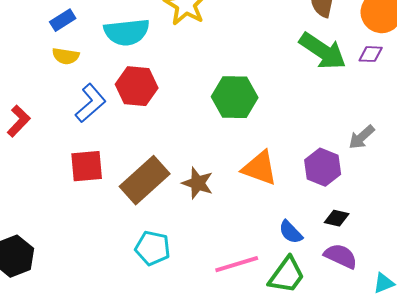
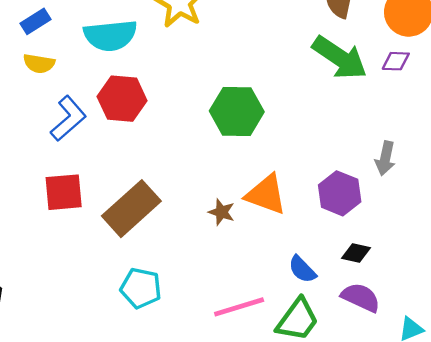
gray arrow: (362, 137) -> (385, 158), turned -36
brown star: (198, 183) -> (222, 212), moved, size x0.7

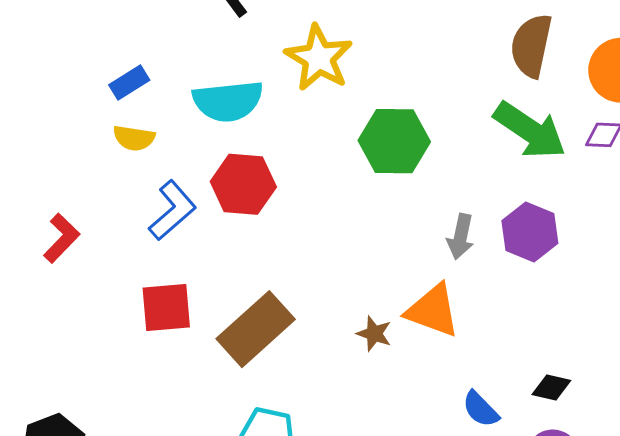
green hexagon: (237, 111) -> (394, 141), moved
gray arrow: (385, 158) -> (461, 237), moved
purple hexagon: (340, 193) -> (530, 232), moved

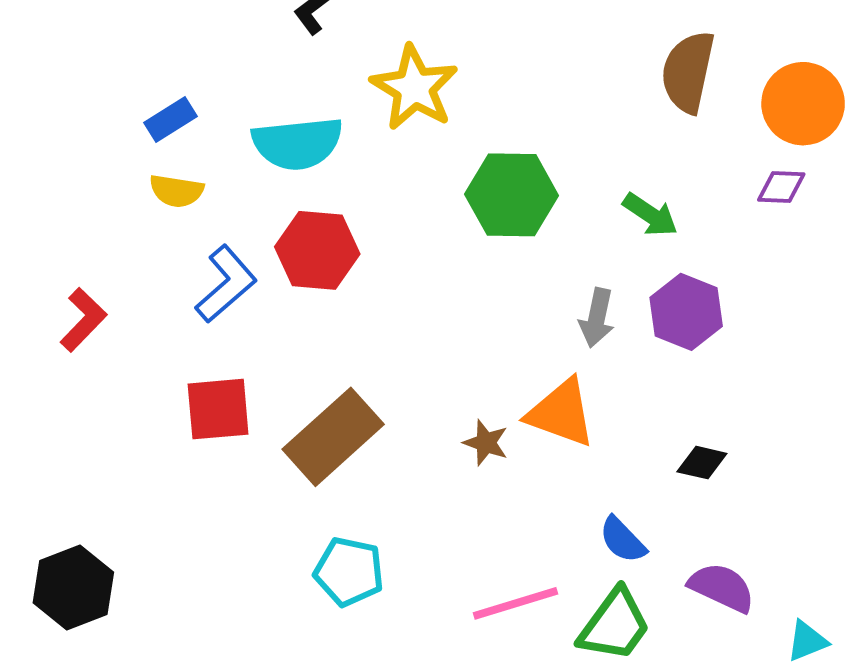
green arrow: (530, 130) -> (650, 215), moved, size x0.6
black diamond: (551, 388) -> (702, 463), moved

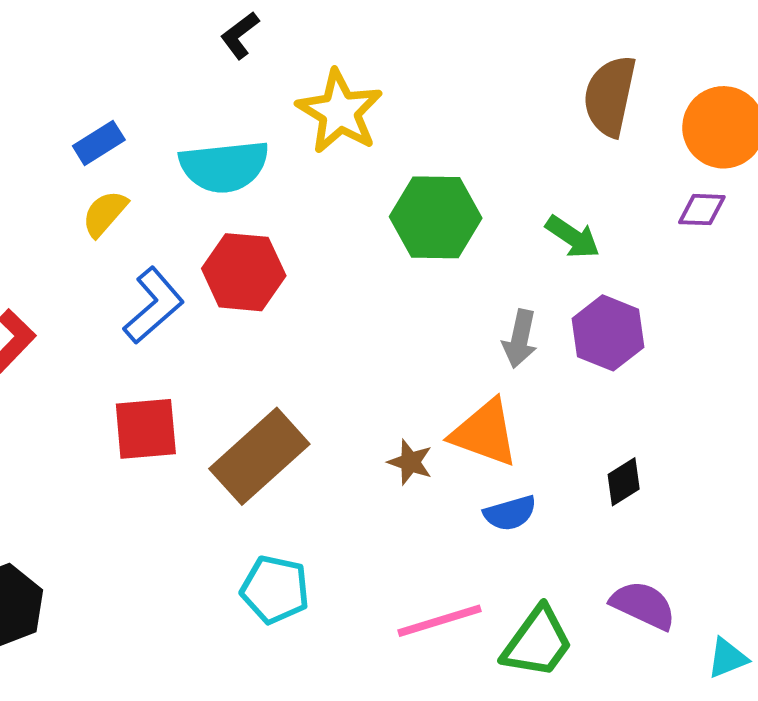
yellow semicircle: (176, 191) -> (105, 213), turned 122
black diamond: (702, 463) -> (624, 482), turned -45
blue semicircle: (623, 540) -> (510, 513), moved, turned -62

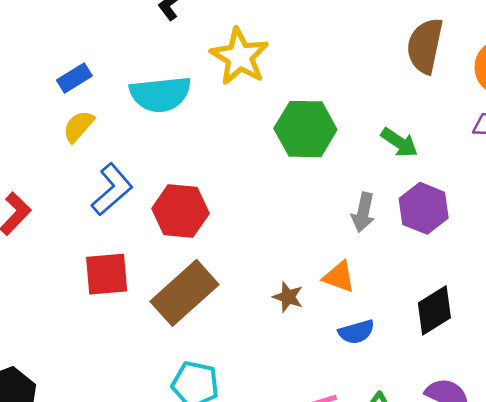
red hexagon: (244, 272) -> (180, 211), moved
orange triangle: (485, 433) -> (339, 277), size x0.7
black diamond: (624, 482) -> (434, 310), size x1.5

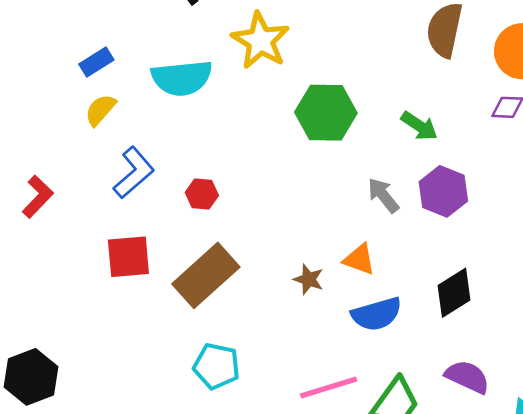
red hexagon: (180, 211) -> (202, 194), size x0.6
gray arrow: (363, 212) -> (383, 195), turned 129
blue semicircle: (356, 332) -> (377, 314), size x1.4

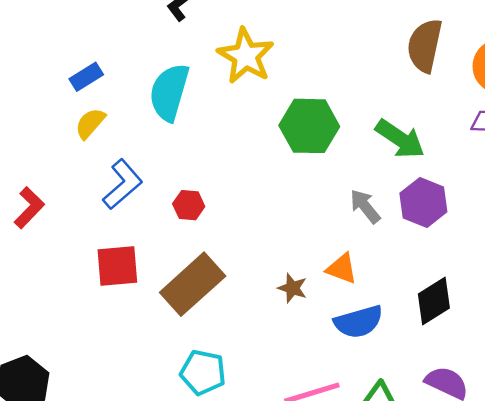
cyan semicircle: (182, 78) -> (169, 92), turned 112
green arrow: (419, 126) -> (400, 139), size x1.4

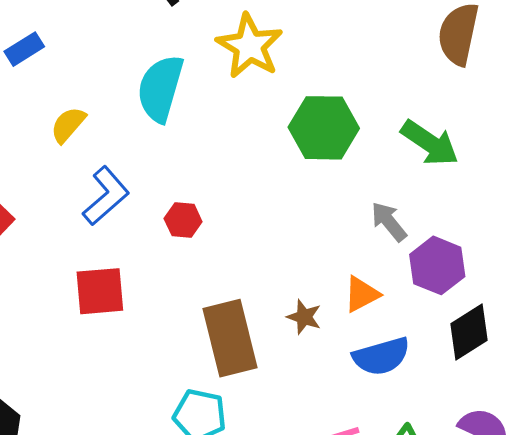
blue rectangle: (86, 77) -> (24, 49), moved
purple hexagon: (423, 202) -> (437, 265), moved
orange triangle: (342, 269) -> (362, 294), turned -48
brown rectangle: (193, 284) -> (230, 338), moved, turned -62

